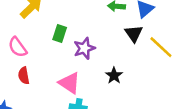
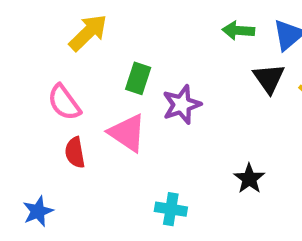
black star: (114, 76) -> (249, 179), moved
pink triangle: (69, 83) -> (127, 133), moved

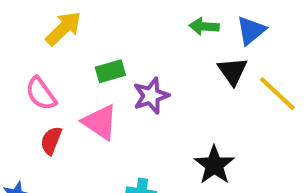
green rectangle: (138, 78) -> (110, 71), turned 56
red semicircle: (75, 153) -> (51, 141), turned 32
black star: (249, 179) -> (214, 165), size x1.4

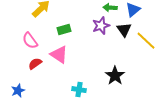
purple star: (151, 96) -> (101, 26), moved
red semicircle: (51, 141) -> (35, 64), turned 32

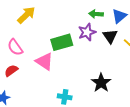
green rectangle: (64, 30) -> (62, 42), moved, size x1.5
red semicircle: (35, 64) -> (11, 71), moved

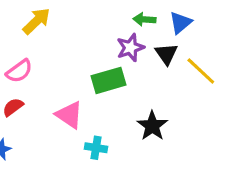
green rectangle: (62, 42) -> (108, 80), moved
pink semicircle: (15, 47) -> (19, 71), turned -90
pink triangle: (45, 61) -> (69, 115), moved

